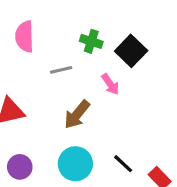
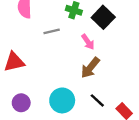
brown arrow: (77, 114) -> (90, 68), moved

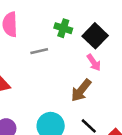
pink arrow: (88, 42) -> (94, 62), moved

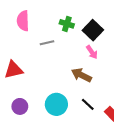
brown arrow: (81, 90) -> (81, 75), turned 78

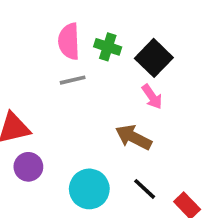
pink semicircle: (23, 21) -> (69, 41), moved
purple circle: (20, 106) -> (28, 167), moved

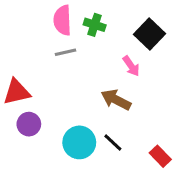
black square: (154, 58) -> (150, 34), moved
black line: (145, 189) -> (113, 142), moved

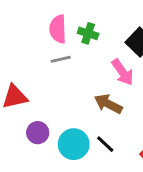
pink arrow: (131, 66) -> (123, 72), size x1.4
purple circle: (29, 124) -> (38, 133), moved

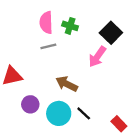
pink arrow: (123, 72) -> (97, 57), turned 70
brown arrow: (108, 104) -> (67, 84), moved

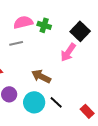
pink semicircle: (46, 23) -> (23, 22), turned 78
gray line: (48, 46) -> (16, 43), moved

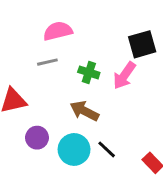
green cross: (44, 25) -> (89, 72), moved
black square: (80, 31) -> (142, 44), turned 30

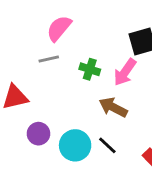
pink semicircle: (58, 31) -> (59, 28), turned -36
brown arrow: (84, 111) -> (113, 107), moved

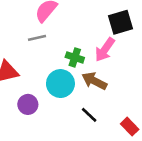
green cross: (90, 69) -> (75, 57), moved
cyan circle: (75, 145) -> (60, 84), moved

